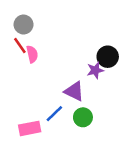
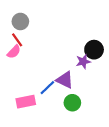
pink semicircle: (32, 54) -> (14, 52), moved, turned 56
blue line: (54, 114) -> (47, 88), moved
pink rectangle: (30, 128) -> (26, 102), moved

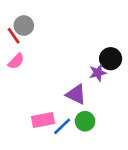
red line: (17, 40) -> (14, 36), moved
blue line: (47, 88) -> (62, 126), moved
pink rectangle: (26, 102) -> (43, 120), moved

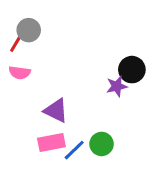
red line: (14, 36) -> (17, 42), turned 66
pink semicircle: (16, 61) -> (20, 73), turned 54
purple triangle: (76, 94) -> (56, 111), moved

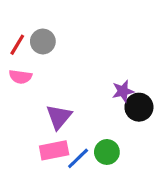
gray circle: (29, 30) -> (43, 41), moved
black circle: (132, 70) -> (139, 107), moved
purple triangle: (56, 111) -> (59, 117), turned 44

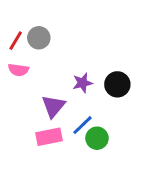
purple star: (123, 91) -> (82, 83), moved
black circle: (139, 107) -> (117, 84), moved
blue line: (78, 158) -> (82, 125), moved

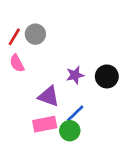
pink semicircle: (18, 70) -> (17, 63), turned 54
purple triangle: (53, 106) -> (49, 96), turned -50
green circle: (97, 138) -> (70, 131), moved

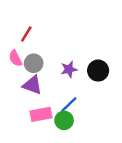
gray circle: (35, 34) -> (34, 63), moved
red line: (14, 37) -> (26, 34), moved
purple triangle: (49, 96) -> (32, 85), moved

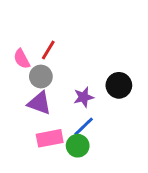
red line: (26, 34) -> (48, 50), moved
pink semicircle: (15, 58) -> (22, 59), moved
purple star: (69, 69) -> (84, 97), moved

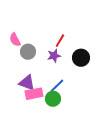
red line: (48, 50) -> (60, 41), moved
purple star: (84, 97) -> (54, 56), moved
purple triangle: (39, 103) -> (27, 83), moved

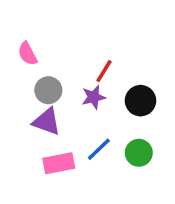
pink semicircle: (15, 40) -> (27, 54), moved
purple triangle: (27, 83) -> (47, 121), moved
green circle: (53, 99) -> (139, 153), moved

